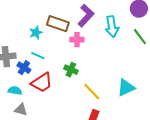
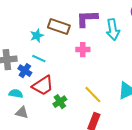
purple L-shape: (86, 16) -> (87, 19), turned -135
pink cross: (77, 40) -> (83, 50), moved
green cross: (71, 70) -> (60, 102), moved, turned 32

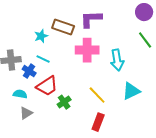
cyan arrow: (113, 30) -> (117, 60), moved
pink cross: (83, 50) -> (87, 50), size x1.6
gray triangle: (22, 113) -> (26, 113), turned -48

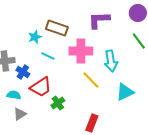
purple L-shape: (91, 19) -> (99, 20), moved
cyan line: (43, 59) -> (48, 56), moved
yellow line: (97, 95) -> (91, 80), moved

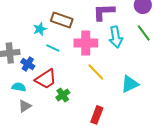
cyan arrow: (111, 61) -> (116, 37), moved

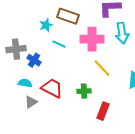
red trapezoid: (46, 79) -> (52, 88), moved, turned -120
green cross: (63, 95) -> (84, 91), moved, turned 32

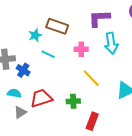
pink cross: (92, 39) -> (81, 49), size x0.6
red trapezoid: (52, 88) -> (41, 98), turned -45

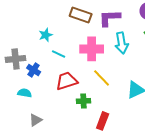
brown rectangle: (57, 26) -> (81, 15), moved
pink cross: (81, 49) -> (92, 49), size x1.6
red trapezoid: (41, 98) -> (67, 81), moved
gray triangle: (20, 112) -> (36, 120), moved

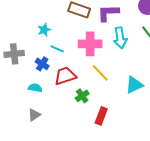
blue cross: (34, 70) -> (42, 64), moved
cyan semicircle: (25, 93) -> (35, 88), moved
green cross: (84, 101) -> (82, 96), turned -32

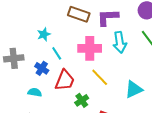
cyan line: (57, 49) -> (57, 53), turned 32
red trapezoid: (65, 76) -> (65, 80), turned 130

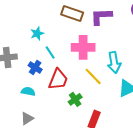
cyan arrow: (120, 42) -> (114, 62), moved

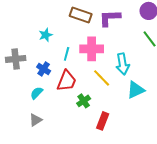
cyan line: (50, 52) -> (67, 54), moved, turned 48
cyan semicircle: (28, 91) -> (37, 93), turned -56

